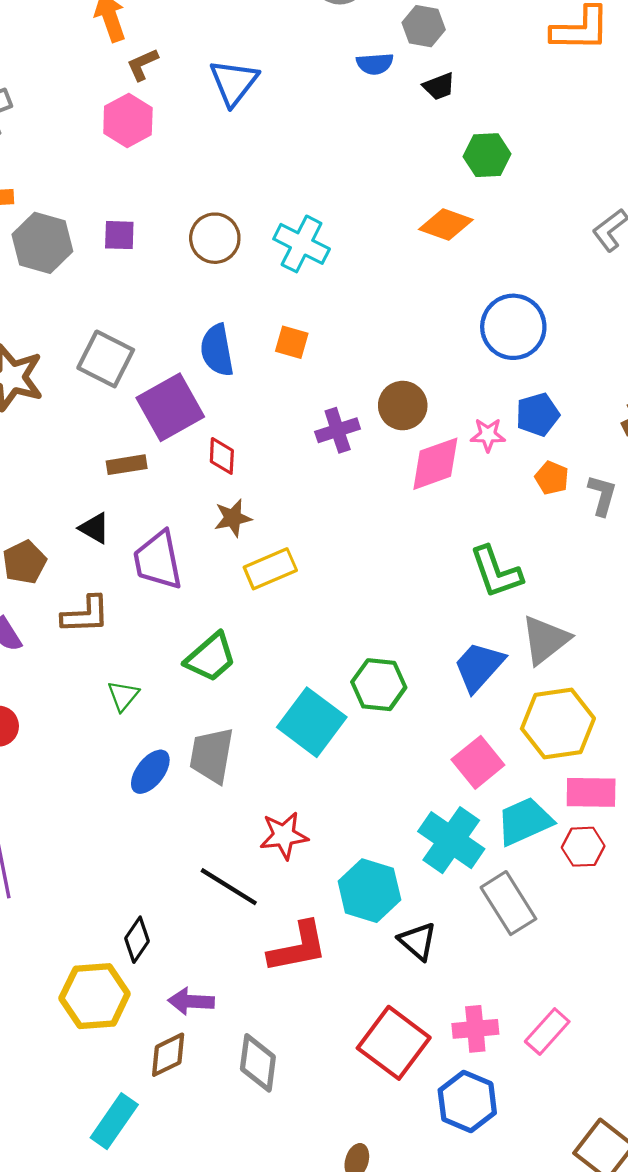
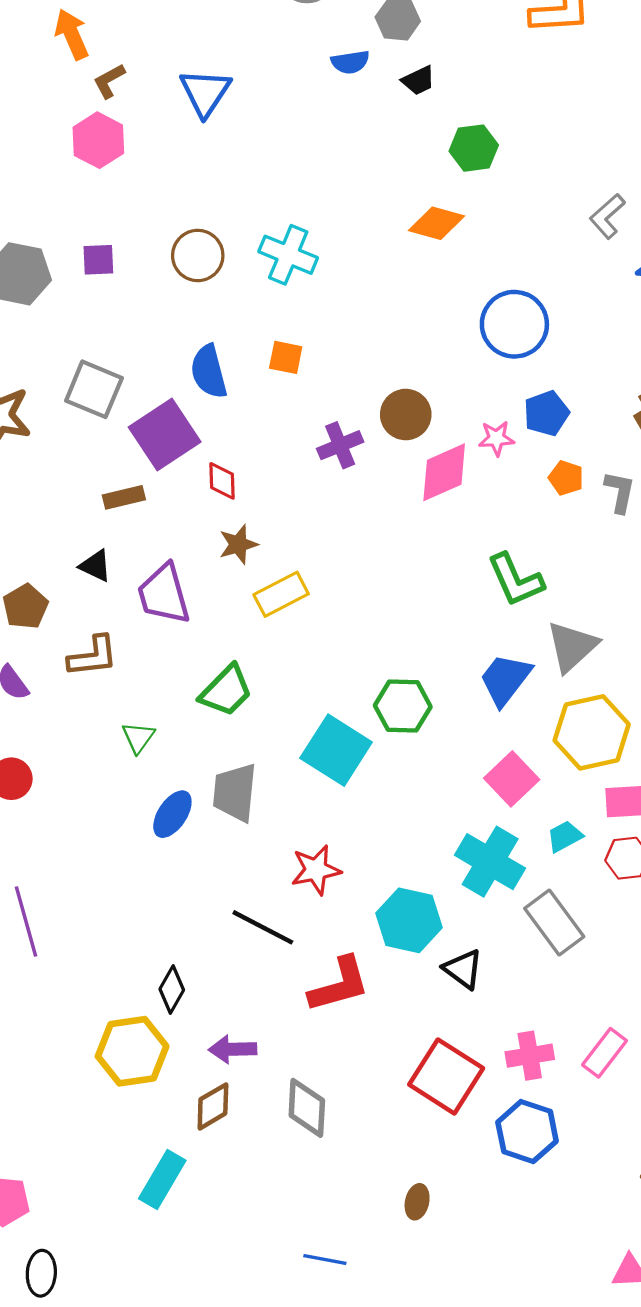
cyan trapezoid: (525, 821) -> (565, 836), size x0.6

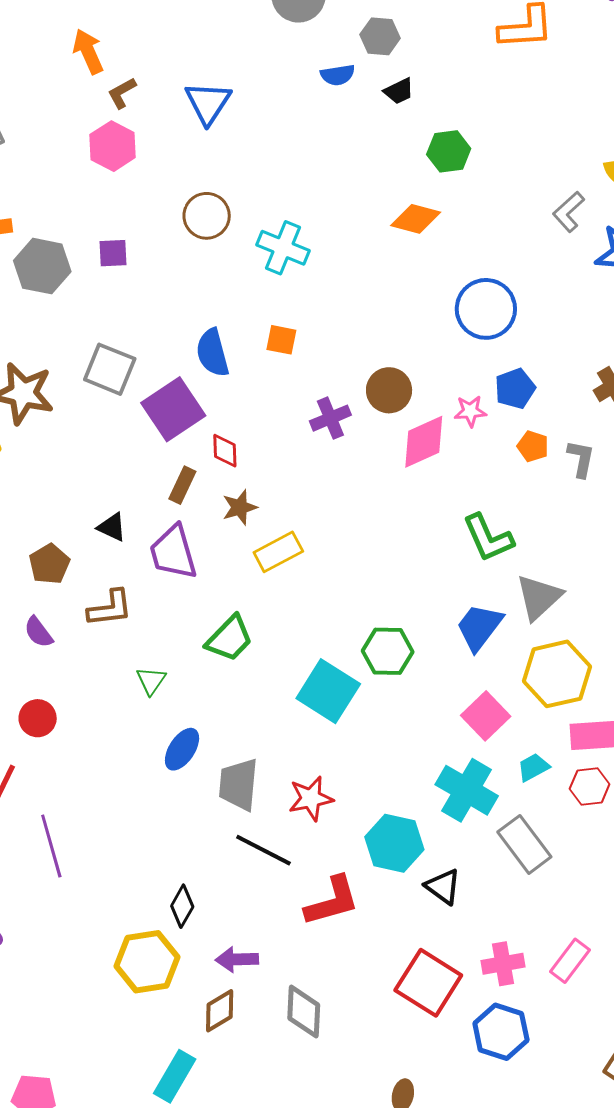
brown circle: (198, 256) -> (207, 216), moved
brown rectangle: (124, 497) -> (182, 485), moved, turned -51
gray trapezoid: (235, 792) -> (239, 784), moved

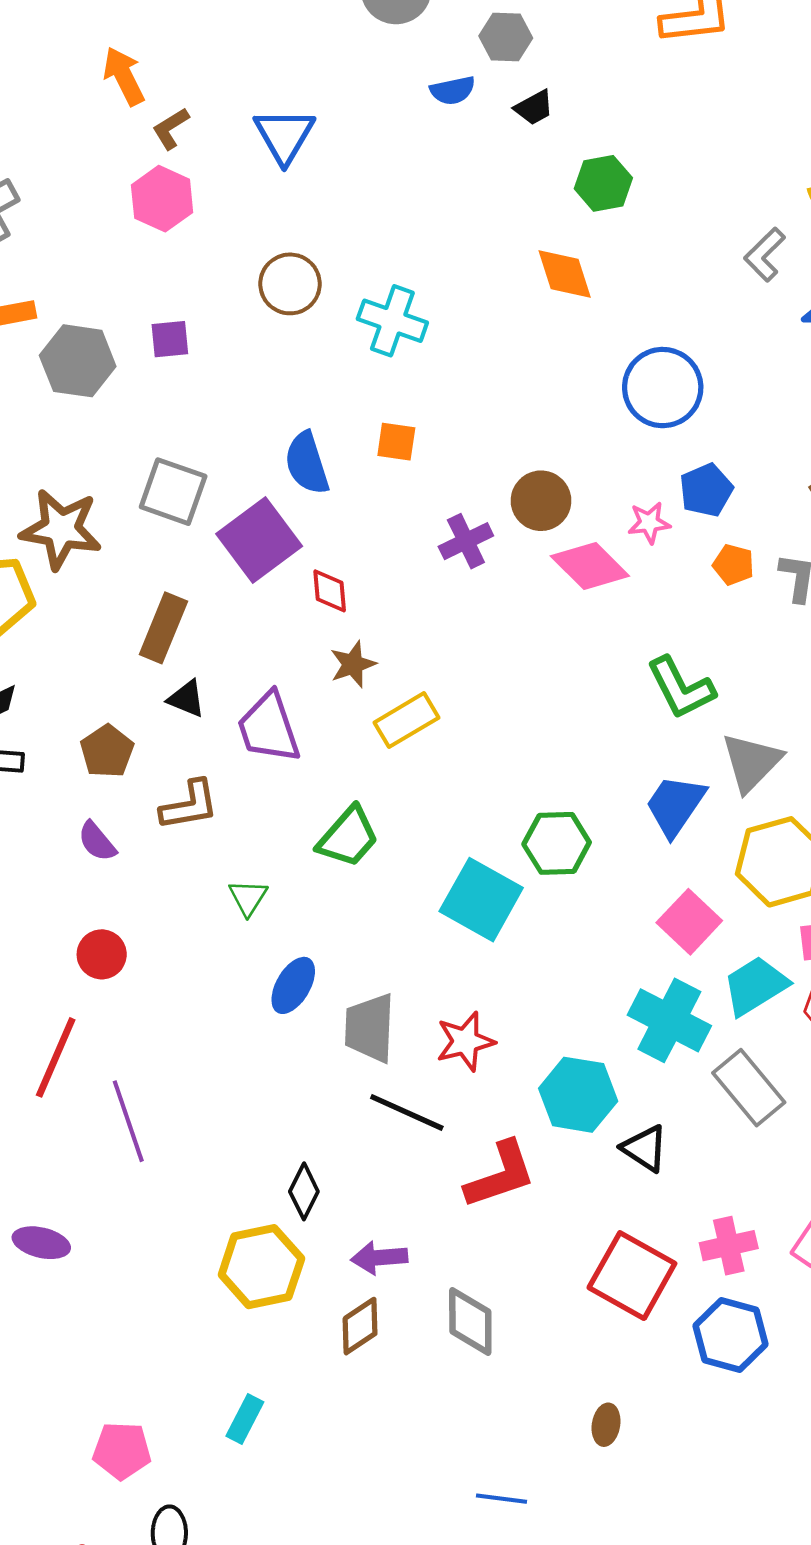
orange diamond: (416, 219) -> (565, 274), turned 60
pink diamond: (424, 442) -> (590, 566), turned 72
brown rectangle: (182, 485) -> (163, 628), moved, size x1.4
cyan trapezoid: (533, 767) -> (755, 986), size x1.6
cyan rectangle: (175, 1076) -> (245, 1419), moved, size x0.7

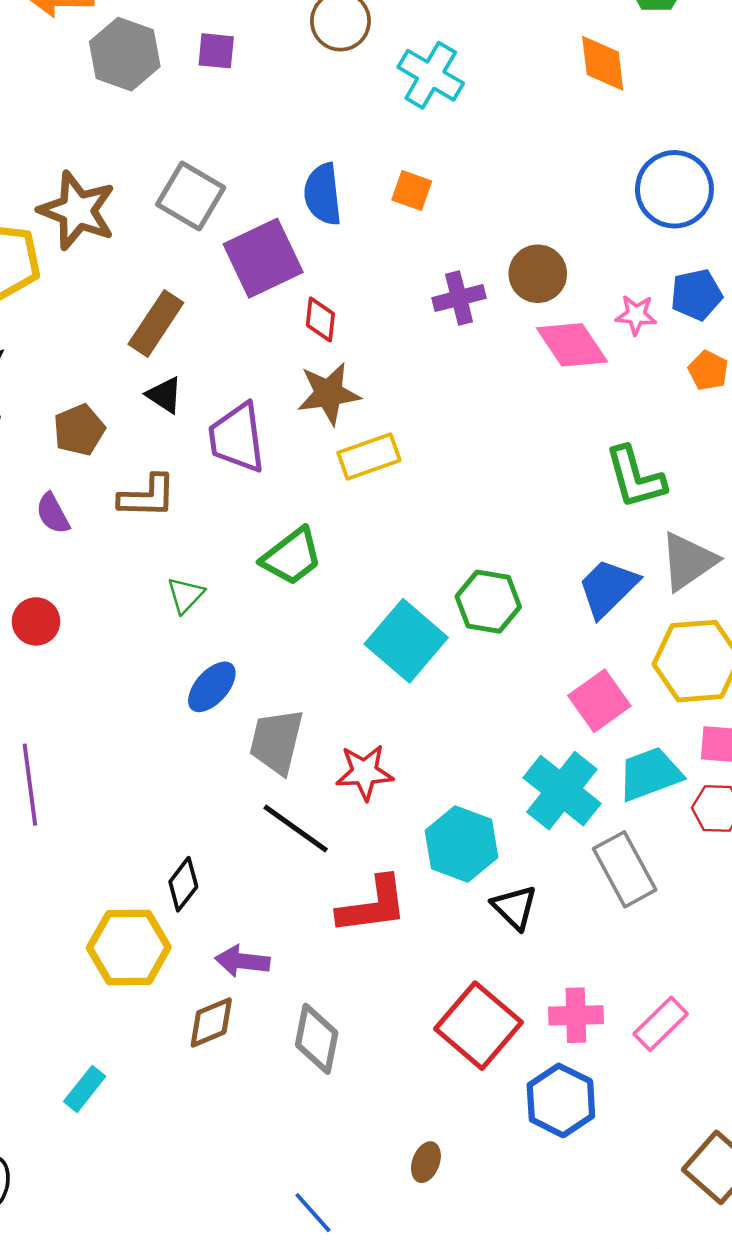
brown star: (353, 664) -> (329, 394), size x1.4
blue line: (502, 1499) -> (313, 1213), turned 30

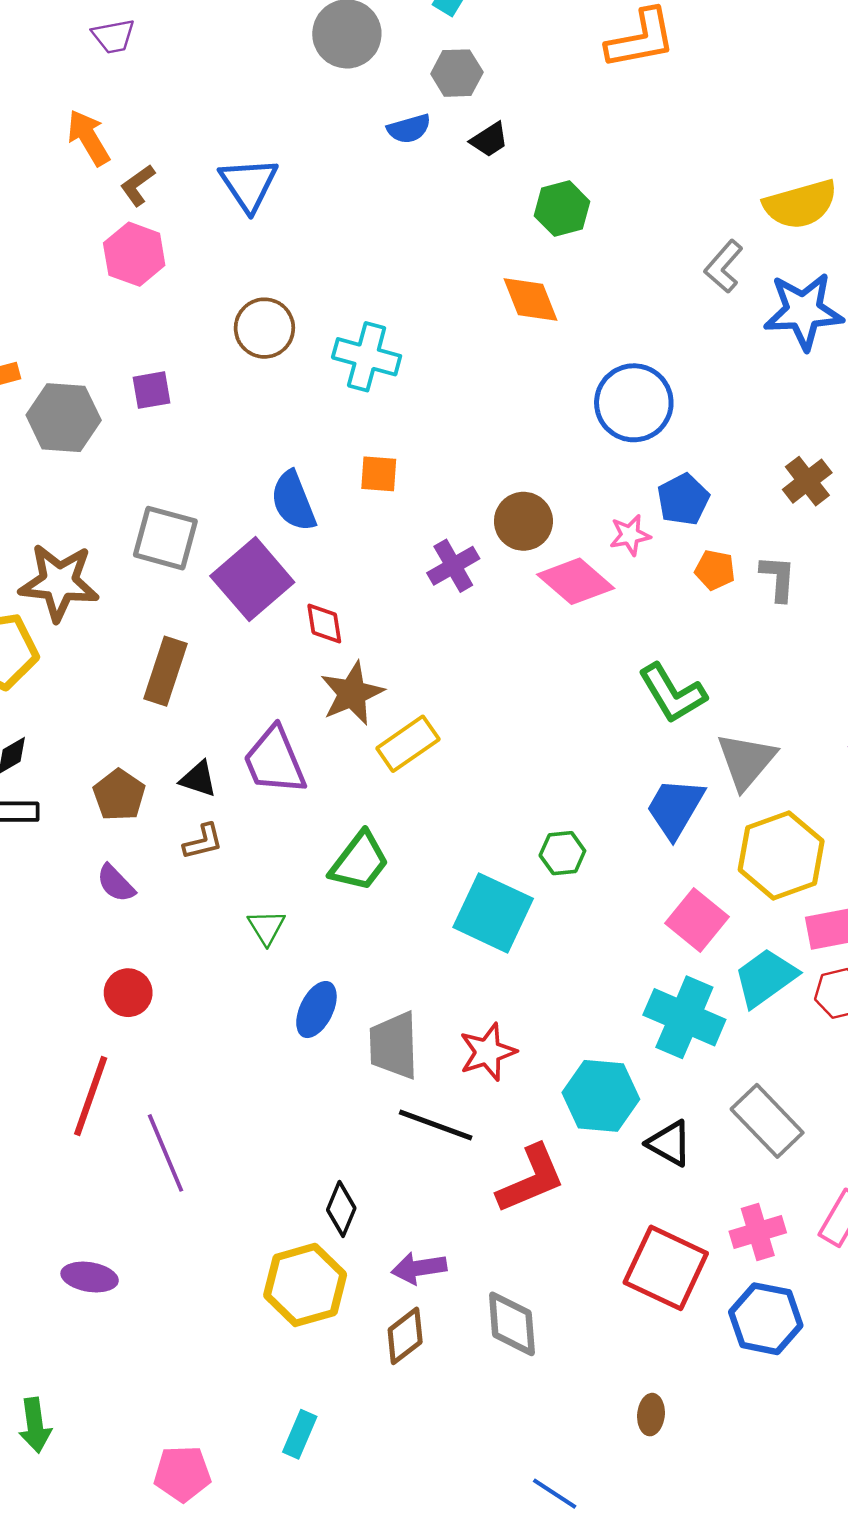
black triangle: (164, 395) -> (198, 779), moved
brown L-shape: (147, 496) -> (203, 842), size x0.7
green hexagon: (488, 602) -> (562, 853), size x0.7
gray rectangle: (625, 869) -> (767, 1121), moved

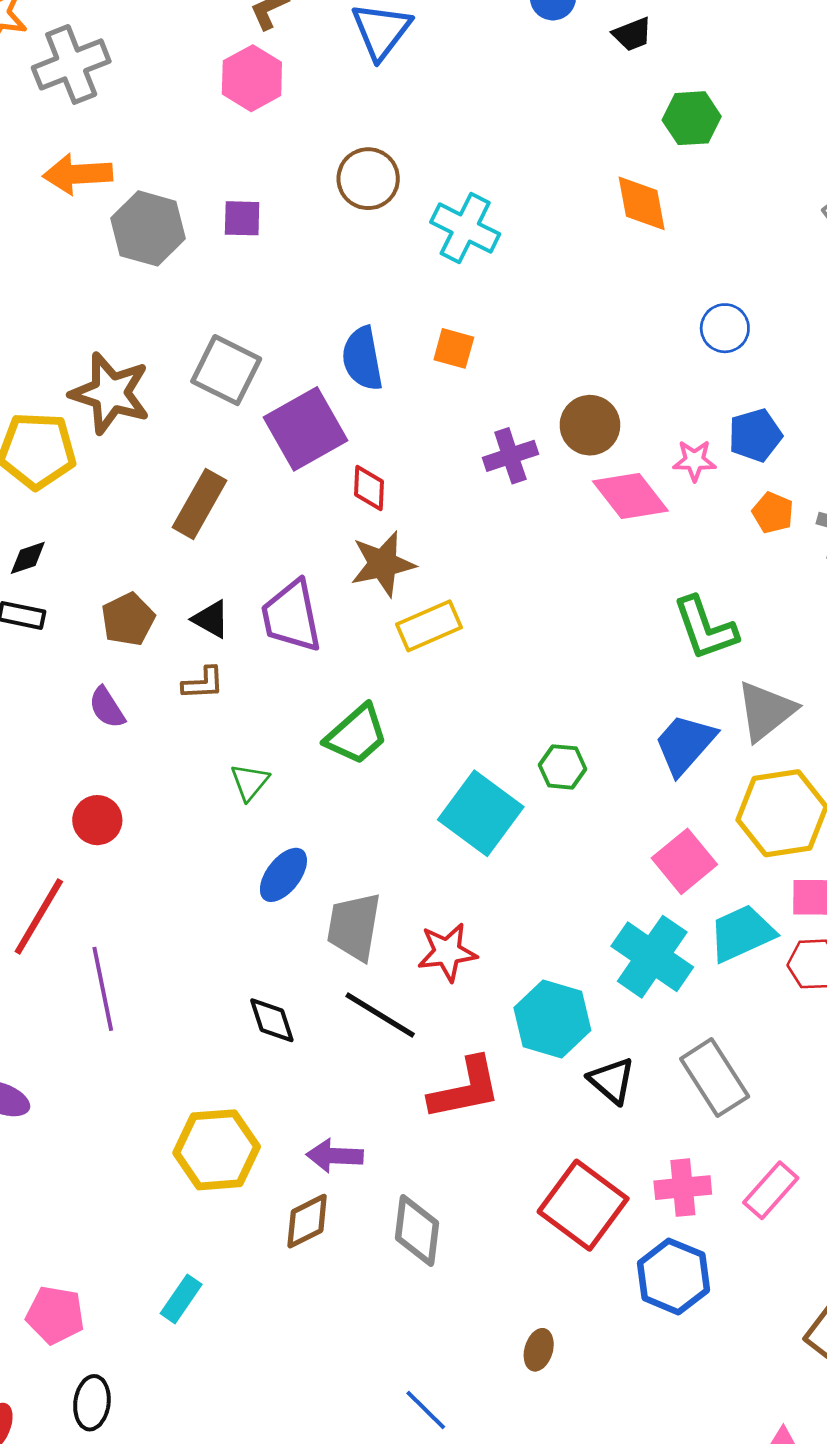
blue circle: (634, 403) -> (725, 328), size x0.6
black diamond: (341, 1209) -> (272, 1020), moved, turned -52

